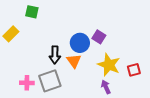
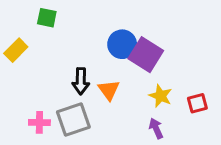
purple square: (99, 37) -> (146, 55), size x1.6
blue circle: (80, 43) -> (122, 44), moved
yellow star: (109, 65) -> (160, 96), size x0.7

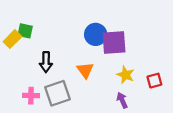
green square: (47, 18) -> (25, 31), moved
purple square: (146, 55) -> (114, 42), turned -36
black arrow: (81, 81) -> (46, 62), moved

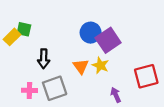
purple square: (114, 42) -> (108, 40), turned -30
yellow star: (126, 75) -> (100, 65), moved
red square: (154, 81) -> (146, 76), size x1.6

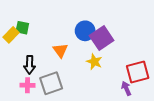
black arrow: (44, 59) -> (30, 65), moved
orange triangle: (81, 66) -> (60, 50), moved
purple arrow: (116, 95) -> (126, 88), moved

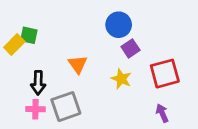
blue circle: (85, 31) -> (119, 25), moved
purple square: (102, 38) -> (131, 48), size x0.6
red square: (138, 72) -> (165, 74), moved

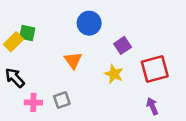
blue circle: (119, 25) -> (89, 23), moved
black arrow: (38, 83) -> (15, 78), moved, turned 135
gray square: (66, 107) -> (62, 100), size x0.6

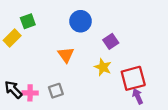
green square: (27, 33) -> (28, 21), moved, turned -32
red square: (155, 69) -> (133, 78), moved
black arrow: (15, 78) -> (13, 90), moved

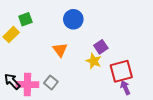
purple square: (111, 41) -> (101, 47), moved
gray square: (56, 91) -> (51, 82), turned -32
pink cross: (30, 93) -> (27, 85), size x1.5

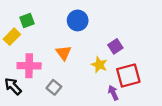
purple square: (101, 47) -> (115, 46), moved
pink cross: (27, 85) -> (29, 66), moved
purple arrow: (125, 88) -> (113, 93), moved

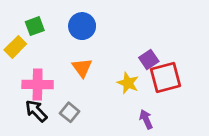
blue circle: (78, 20) -> (82, 26), moved
red square: (128, 75) -> (166, 78), moved
black arrow: (13, 86) -> (36, 111), moved

